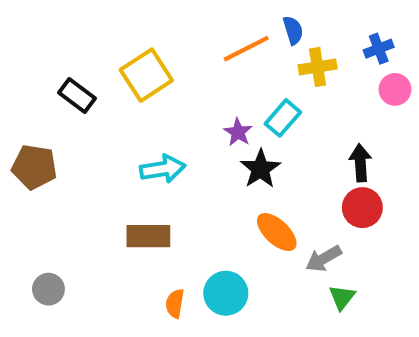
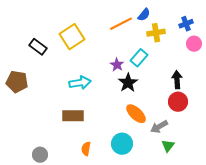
blue semicircle: (293, 30) -> (144, 15), turned 56
gray circle: (48, 289) -> (40, 155), moved
cyan circle: (226, 293) -> (122, 144), moved

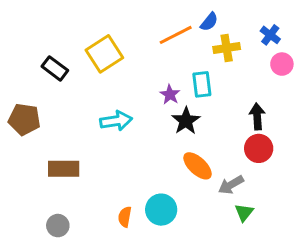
blue cross: (186, 24) -> (270, 35), turned -32
cyan rectangle: (139, 58) -> (202, 84), turned -48
brown rectangle: (73, 116) -> (64, 169), moved
cyan circle: (122, 144) -> (161, 210), moved

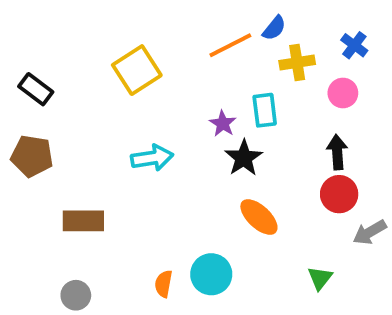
pink circle: (282, 64) -> (343, 93), moved
black rectangle: (55, 68) -> (36, 89), moved
gray arrow: (231, 185) -> (370, 232), moved

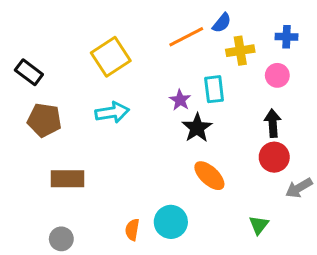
blue cross: (354, 45) -> (287, 37), turned -35
brown pentagon: (32, 156) -> (44, 120), moved
cyan arrow: (152, 158) -> (112, 112), moved

